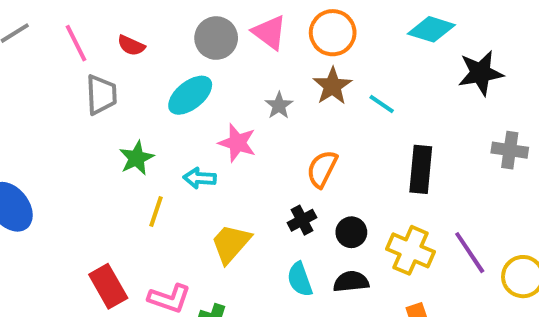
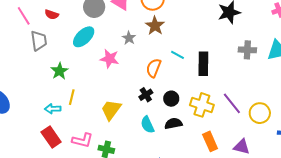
cyan line: (382, 104) -> (178, 55), moved
cyan arrow: (200, 178) -> (53, 109), moved

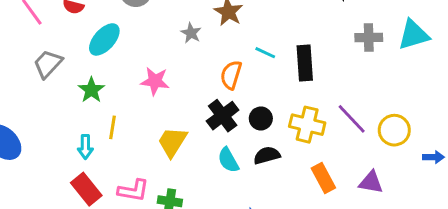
cyan ellipse: (84, 37) -> (104, 39), moved
gray trapezoid: (39, 41) -> (48, 64), moved, turned -125
pink star: (110, 59) -> (155, 81), moved
black cross: (146, 95) -> (223, 116), size x1.5
cyan arrow: (53, 109) -> (85, 147), turned -84

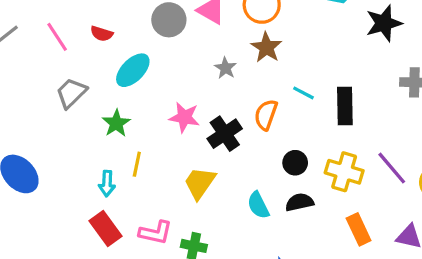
black cross: (223, 116) -> (225, 134), moved

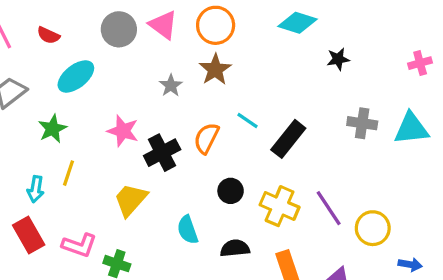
black star: (384, 23) -> (338, 59), size x0.6
black rectangle: (345, 106) -> (288, 139), turned 33
black semicircle: (300, 202) -> (235, 248), moved

